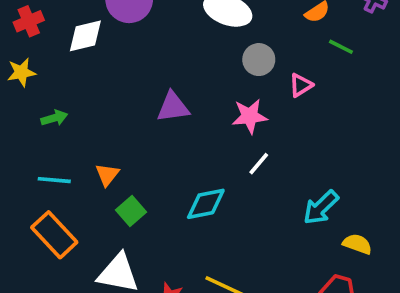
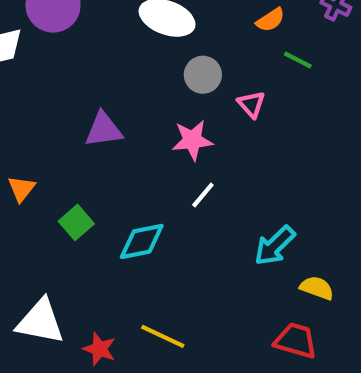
pink triangle: (301, 85) -> (251, 104), turned -40
orange triangle: (107, 175) -> (21, 189), moved
green square: (131, 211) -> (76, 222), moved

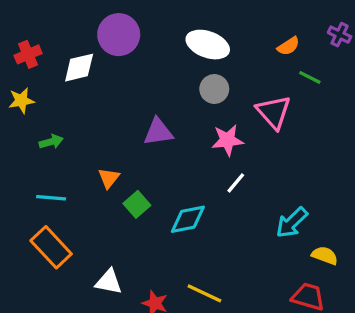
gray circle: (203, 75) -> (214, 89), moved
pink triangle: (251, 104) -> (274, 112), size x1.6
orange triangle: (21, 189) -> (109, 178), moved
white triangle: (40, 322) -> (109, 282), size x0.7

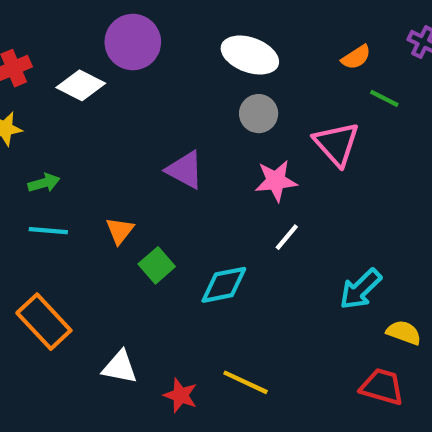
white diamond: (79, 68) -> (81, 85), turned 40
purple triangle: (158, 132) -> (185, 170), turned 36
cyan line: (51, 198) -> (48, 231), moved

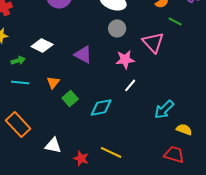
white diamond: (81, 85) -> (42, 45), moved

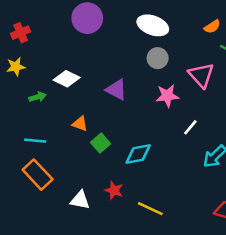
cyan line: (20, 82) -> (35, 141), moved
orange triangle: (53, 82) -> (80, 124), turned -48
white line: (130, 85) -> (190, 127), moved
red star: (81, 158) -> (114, 190), moved

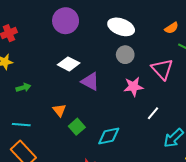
white diamond: (67, 79) -> (69, 64), moved
orange triangle: (80, 124) -> (59, 110), turned 32

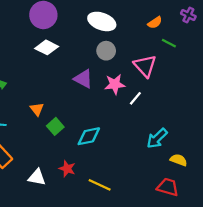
white diamond: (69, 64) -> (47, 47), moved
purple triangle: (90, 81) -> (83, 79), moved
white line: (153, 113) -> (135, 98), moved

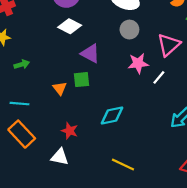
pink triangle: (145, 66) -> (169, 45), turned 30
purple triangle: (83, 79) -> (90, 53), moved
green square: (55, 126) -> (82, 80), moved, turned 35
red star: (67, 169) -> (70, 131), moved

